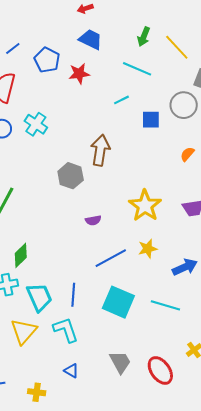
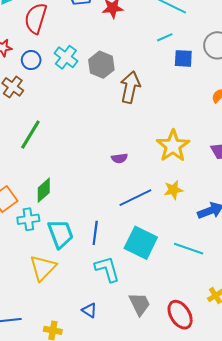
cyan line: (122, 100) -> (165, 37), moved
gray hexagon: (71, 176) -> (101, 65), moved
cyan L-shape: (66, 330) -> (107, 269), moved

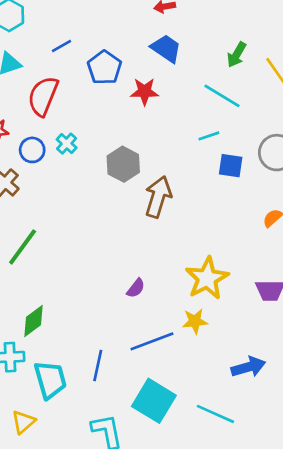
cyan cross: (66, 57) -> (67, 144), moved, size x0.7
purple semicircle: (119, 158) -> (136, 288), turned -49
yellow star: (173, 190) -> (195, 321), moved
blue line: (95, 233) -> (98, 365), moved
yellow triangle: (43, 268) -> (23, 422), size x0.7

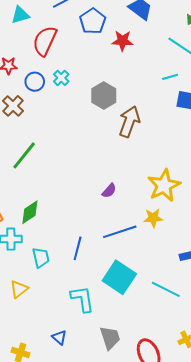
cyan trapezoid: (50, 380) -> (41, 258), size x0.7

